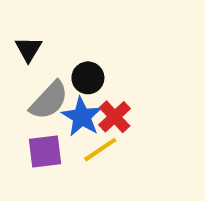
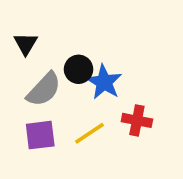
blue star: (82, 117) -> (104, 82), moved
red cross: (115, 117) -> (137, 120), moved, turned -36

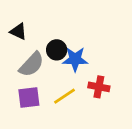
black triangle: (26, 44) -> (18, 31), turned -36
blue star: (104, 82) -> (75, 59), turned -30

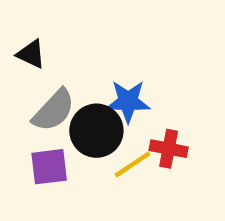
black circle: (57, 50) -> (96, 131), moved, size x1.5
yellow line: (65, 96) -> (133, 164), moved

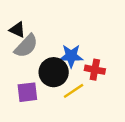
gray semicircle: (54, 110) -> (26, 46), moved
red cross: (169, 149) -> (95, 70), moved

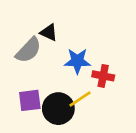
black triangle: (17, 30) -> (49, 32), moved
black circle: (54, 72) -> (58, 109), moved

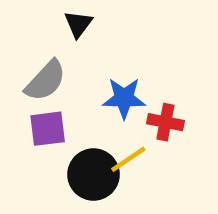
black triangle: (49, 32) -> (78, 24), moved, turned 42
purple square: (30, 100) -> (48, 129), moved

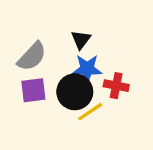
black triangle: (78, 24) -> (81, 40), moved
black circle: (93, 175) -> (75, 92), moved

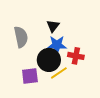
gray semicircle: (32, 57) -> (21, 37), turned -55
purple square: (33, 90) -> (30, 76), moved

